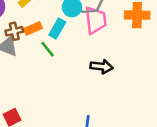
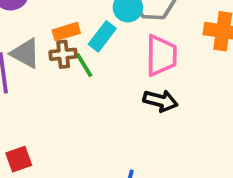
pink trapezoid: (96, 20) -> (161, 55), moved
brown cross: (14, 31) -> (63, 54), moved

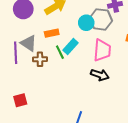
cyan rectangle: (102, 36) -> (71, 47), moved
brown cross: (63, 54) -> (40, 59), moved

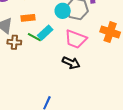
pink trapezoid: (102, 50) -> (76, 39), turned 100
green line: (60, 52) -> (34, 37), turned -40

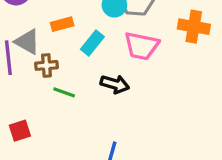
green line: (34, 37) -> (64, 92), moved
black arrow: (71, 63) -> (115, 84), moved

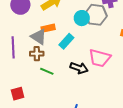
gray triangle: (27, 42) -> (39, 37), moved
pink trapezoid: (142, 46) -> (100, 58), moved

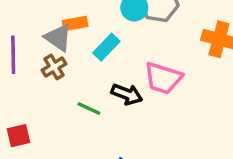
brown cross: (37, 54) -> (54, 67), turned -32
green line: (47, 71) -> (89, 108), moved

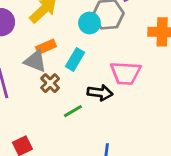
brown cross: (54, 67) -> (50, 83), moved
green line: (89, 108) -> (73, 111), turned -42

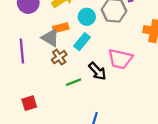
cyan circle: (89, 23) -> (87, 17), moved
black arrow: (100, 93) -> (97, 71), turned 30

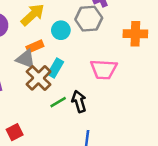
cyan rectangle: (82, 42) -> (55, 68), moved
brown cross: (59, 57) -> (39, 78), size x1.5
black arrow: (97, 71) -> (79, 101), moved, turned -144

